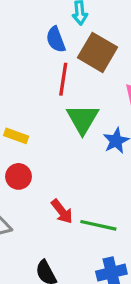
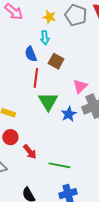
brown square: (97, 52) -> (56, 61), size x0.7
red arrow: (62, 211) -> (30, 152), moved

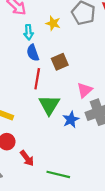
yellow star: (49, 17) -> (53, 23), moved
cyan arrow: (45, 38) -> (29, 32), moved
brown square: (56, 61) -> (60, 62), turned 35

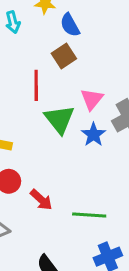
blue semicircle: (33, 53) -> (70, 25), moved
pink triangle: (85, 90) -> (92, 99), moved

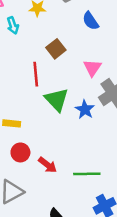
blue semicircle: (70, 25) -> (91, 21), moved
pink triangle: (92, 99) -> (92, 68), moved

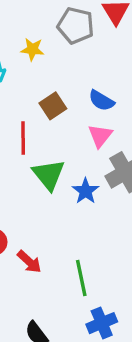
blue semicircle: (91, 21) -> (101, 101), moved, turned -30
green line: (87, 174) -> (81, 278), turned 75

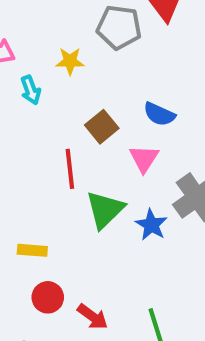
pink triangle: (100, 136) -> (144, 159), moved
green triangle: (49, 175) -> (105, 210), turned 30

